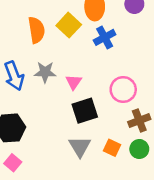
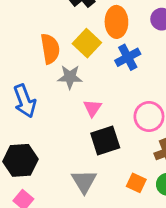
gray star: (45, 72) -> (70, 77), moved
gray triangle: (80, 147) -> (84, 181), moved

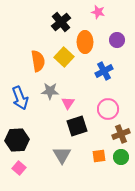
blue cross: (128, 57) -> (104, 71), moved
gray star: (70, 77) -> (50, 91), moved
orange square: (136, 183) -> (99, 156), turned -32

